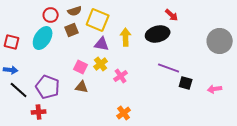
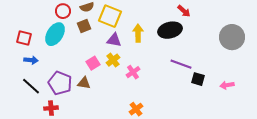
pink square: (81, 67) -> (93, 63), turned 32
blue arrow: (11, 70) -> (31, 60), moved
brown triangle: (82, 87) -> (84, 83), moved

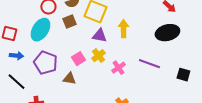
black ellipse: (170, 30) -> (167, 33), moved
purple line: (181, 64) -> (149, 64), moved
purple pentagon: (60, 83) -> (45, 63), moved

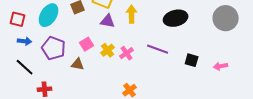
yellow cross: (98, 56) -> (108, 50), moved

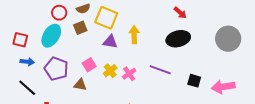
pink arrow: (221, 66) -> (223, 87), size x1.6

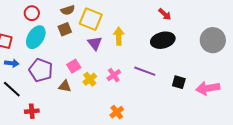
red circle: (59, 13) -> (32, 13), moved
purple triangle: (110, 42) -> (95, 43), turned 42
yellow cross: (110, 71) -> (90, 79), moved

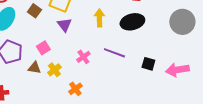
brown square: (65, 29) -> (34, 11), turned -32
yellow arrow: (119, 36) -> (99, 18), moved
yellow cross: (90, 79) -> (54, 70), moved
orange cross: (117, 112) -> (75, 89), moved

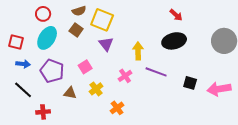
yellow arrow: (99, 18) -> (138, 51), moved
brown triangle: (34, 68) -> (70, 93), moved

